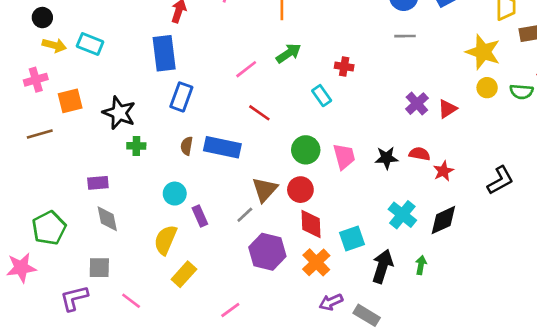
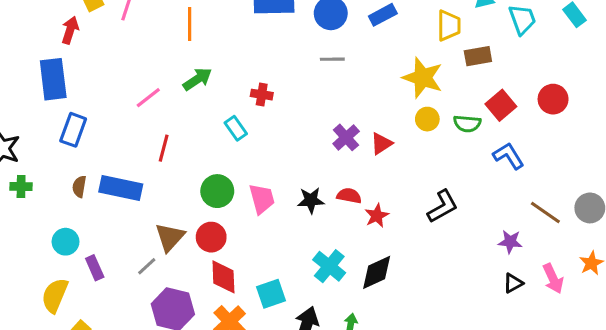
red line: (259, 113) -> (164, 148), turned 70
black L-shape: (500, 180) -> (443, 206), moved

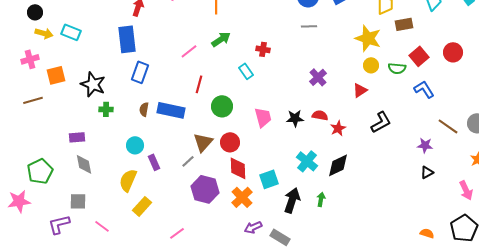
red triangle: (381, 144) -> (360, 90), moved
green circle: (217, 191) -> (222, 106), moved
pink arrow: (553, 278) -> (466, 190), moved

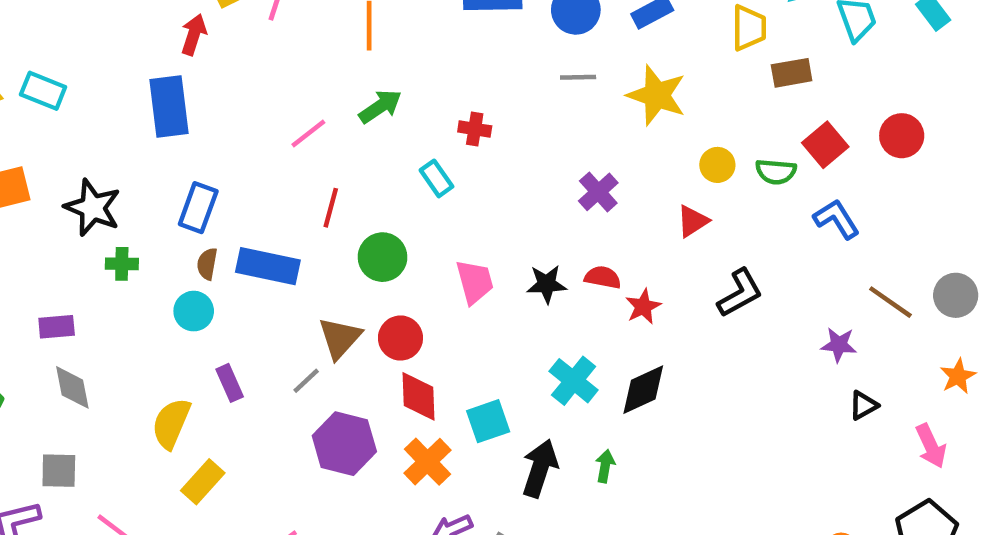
yellow star: (368, 38) -> (657, 95), moved
blue rectangle: (140, 72) -> (198, 208), moved
cyan circle: (135, 145) -> (194, 311), moved
black triangle: (427, 172) -> (863, 405), moved

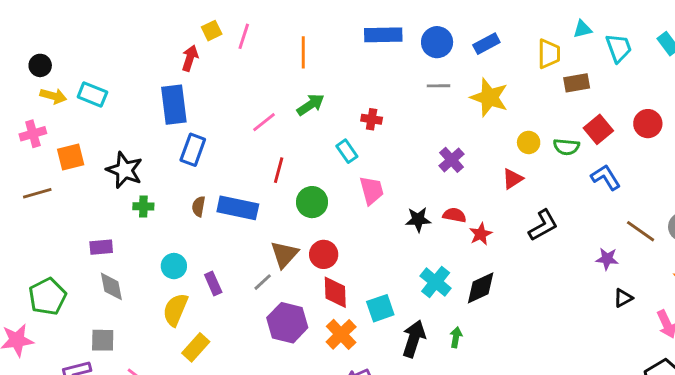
blue rectangle: (198, 208) -> (193, 150), moved
pink trapezoid: (475, 282) -> (372, 190), moved
cyan circle: (194, 311) -> (174, 266), moved

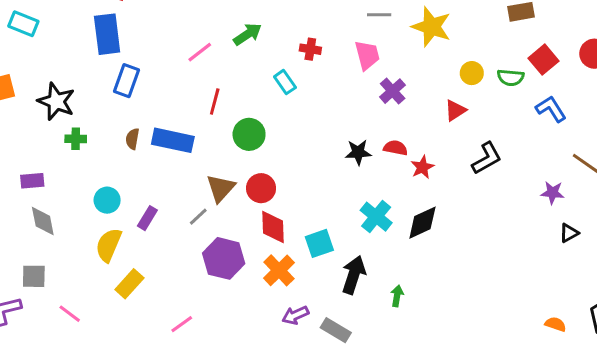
pink trapezoid: (372, 190) -> (367, 55), moved
purple rectangle: (213, 283) -> (147, 218), turned 55
green arrow: (456, 337) -> (397, 296), moved

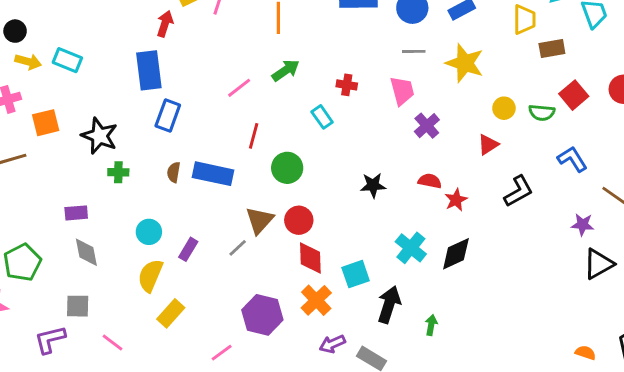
blue L-shape: (551, 109) -> (572, 159), moved
black star: (358, 152) -> (373, 185), moved
black triangle: (569, 233) -> (599, 264), size x1.6
purple hexagon: (224, 258) -> (262, 315), moved

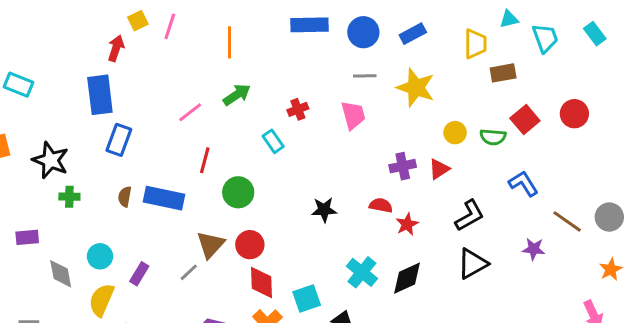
red cross: (347, 85) -> (298, 109), turned -30
purple cross: (427, 126) -> (403, 166), moved, turned 30
gray diamond: (86, 252) -> (61, 274), moved
black triangle: (599, 264) -> (473, 264), moved

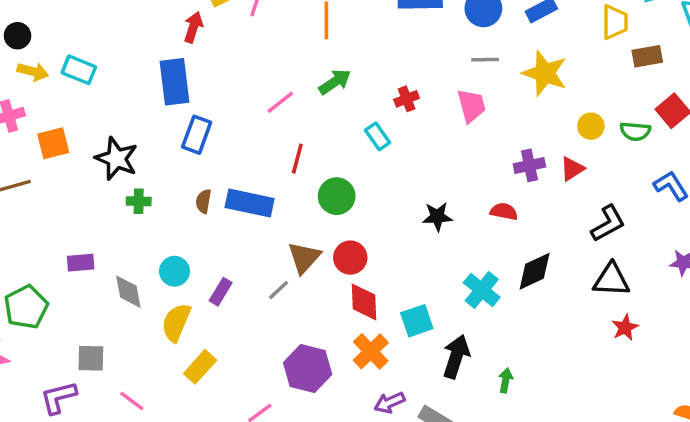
red star: (407, 224) -> (625, 328), moved
purple rectangle: (27, 237) -> (81, 263), moved
black triangle: (473, 264) -> (611, 280), turned 32
black diamond: (407, 278) -> (535, 271), moved

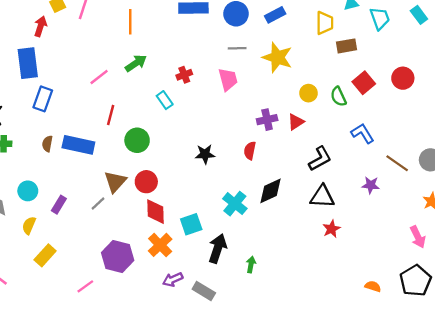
green semicircle: (635, 131) -> (338, 97), turned 60
red semicircle: (504, 211) -> (250, 151), turned -90
yellow semicircle: (176, 322) -> (29, 225), size x0.7

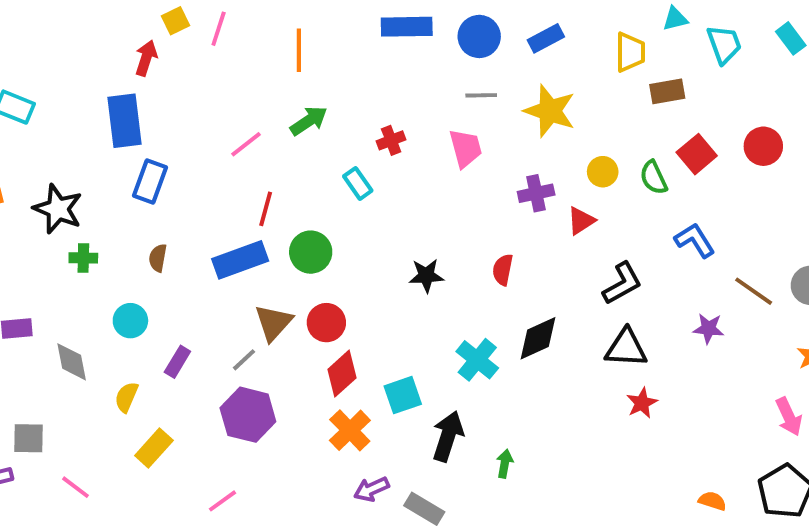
purple cross: (267, 120) -> (536, 193), moved
blue rectangle: (78, 145) -> (240, 260), moved, turned -32
cyan circle: (28, 191) -> (130, 321), moved
red diamond: (155, 212) -> (342, 374), turned 50
purple hexagon: (118, 256) -> (248, 415), moved

